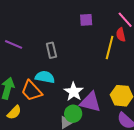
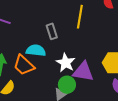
yellow line: (110, 47) -> (80, 17), moved
gray rectangle: (51, 50) -> (52, 31), moved

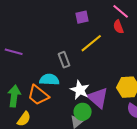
yellow line: (80, 17) -> (91, 43), turned 45
purple triangle: (83, 72) -> (98, 98), turned 35

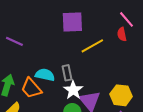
purple square: (82, 17) -> (72, 22), moved, size x1.6
gray rectangle: (64, 60) -> (67, 73), moved

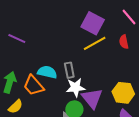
purple square: (72, 22) -> (93, 23), moved, turned 30
red semicircle: (122, 34) -> (124, 42), moved
white star: (73, 90) -> (75, 87), turned 30

